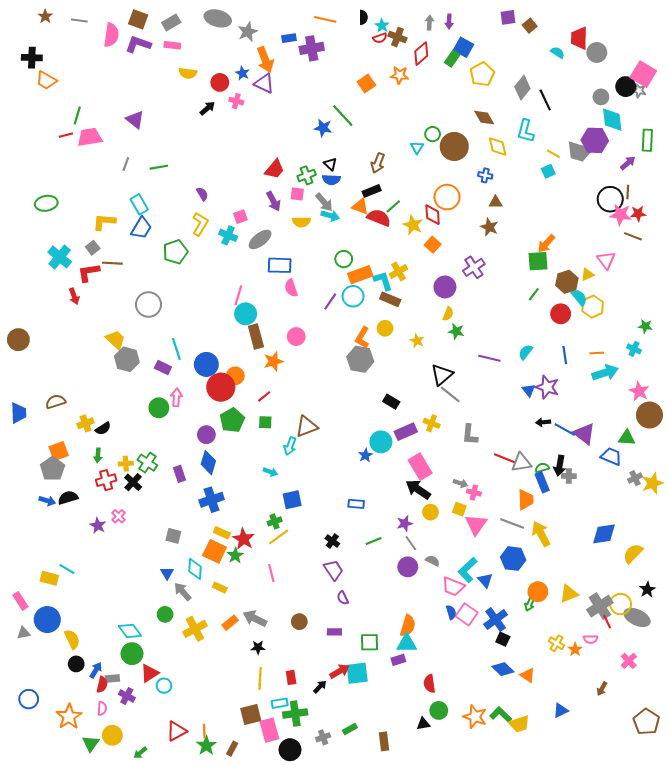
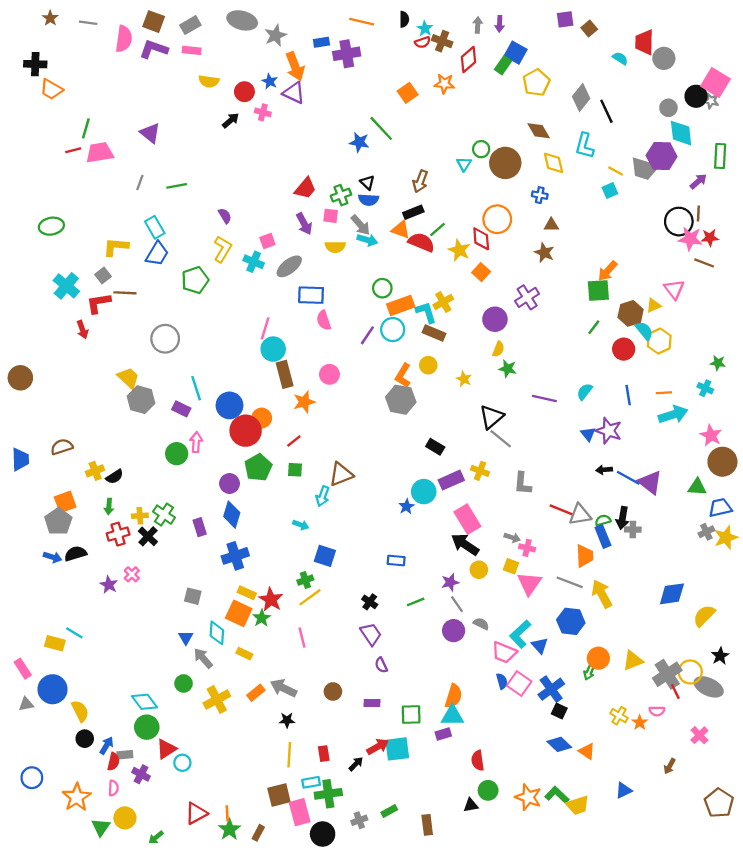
blue trapezoid: (611, 456) -> (720, 508), moved, turned -35
blue square: (292, 500) -> (325, 556), turned 30

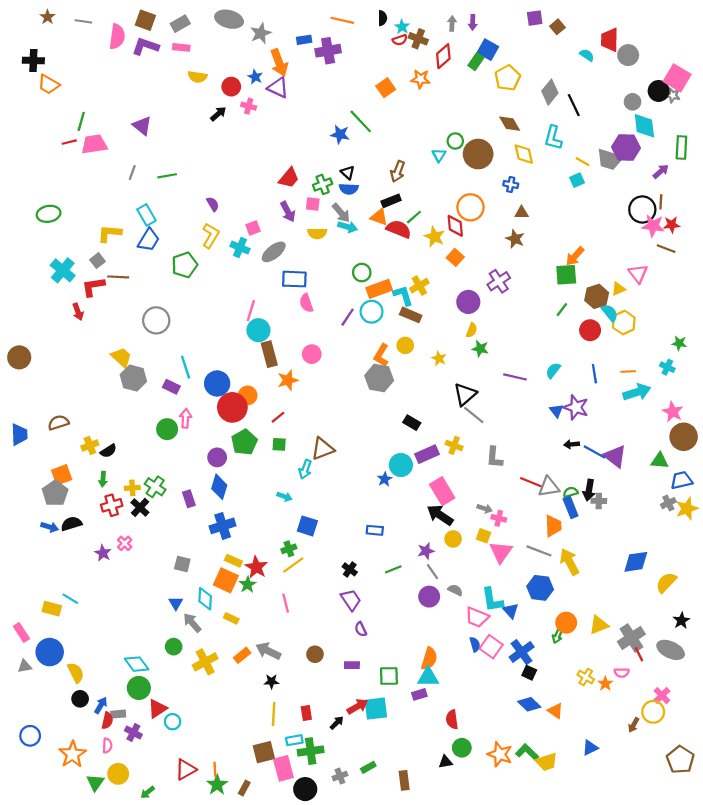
cyan L-shape: (520, 634) -> (492, 600), turned -56
yellow circle: (690, 672) -> (653, 712), moved

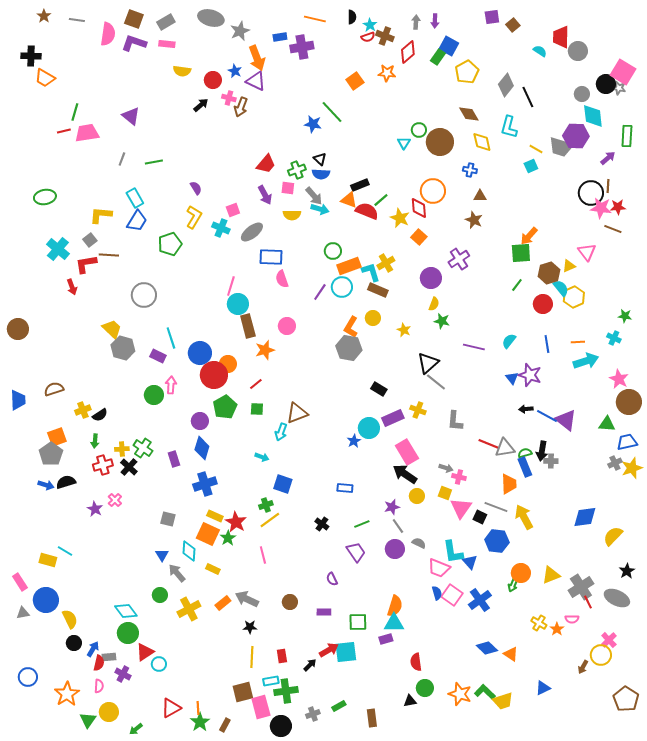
brown arrow: (398, 171) -> (241, 107), moved
purple trapezoid: (351, 600) -> (356, 552), moved
black square: (529, 673) -> (480, 517), moved

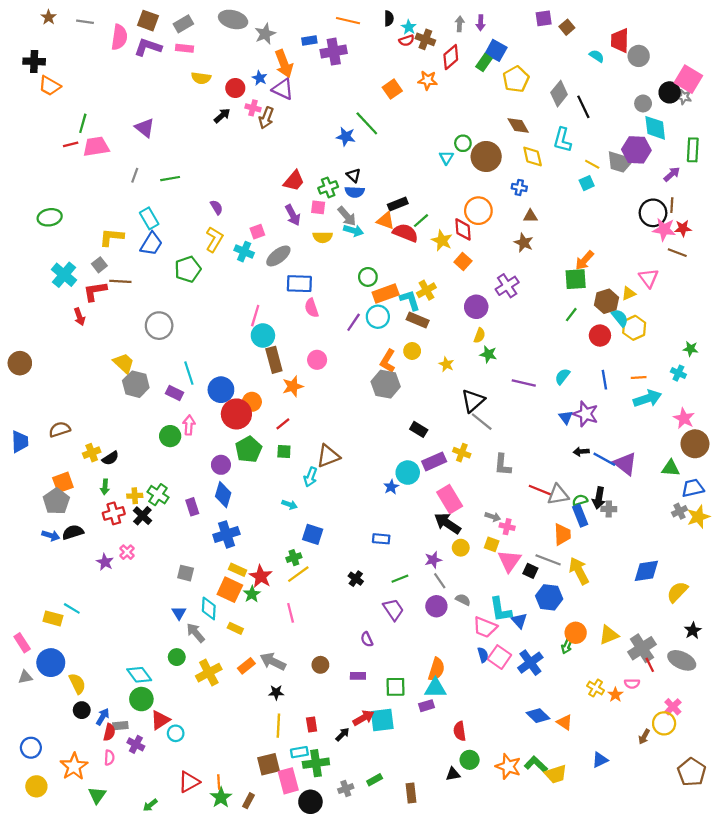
yellow circle: (109, 712) -> (36, 786), moved

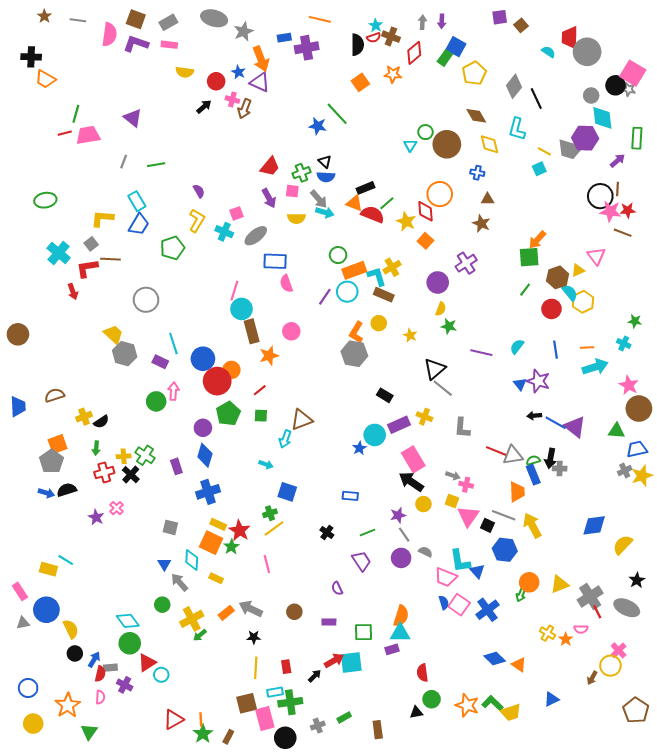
black semicircle: (389, 18) -> (357, 45), moved, size x1.5
gray circle: (639, 56) -> (587, 52), size x1.4
green arrow: (150, 805) -> (200, 635), moved

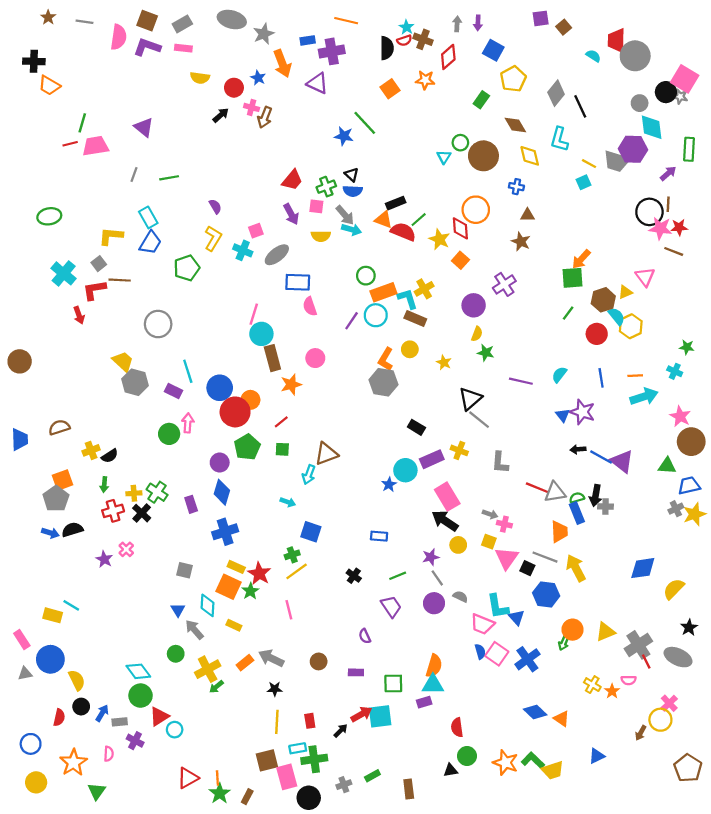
green rectangle: (445, 58) -> (481, 100), moved
purple triangle: (260, 82) -> (317, 83), moved
red semicircle: (100, 674) -> (59, 718), moved

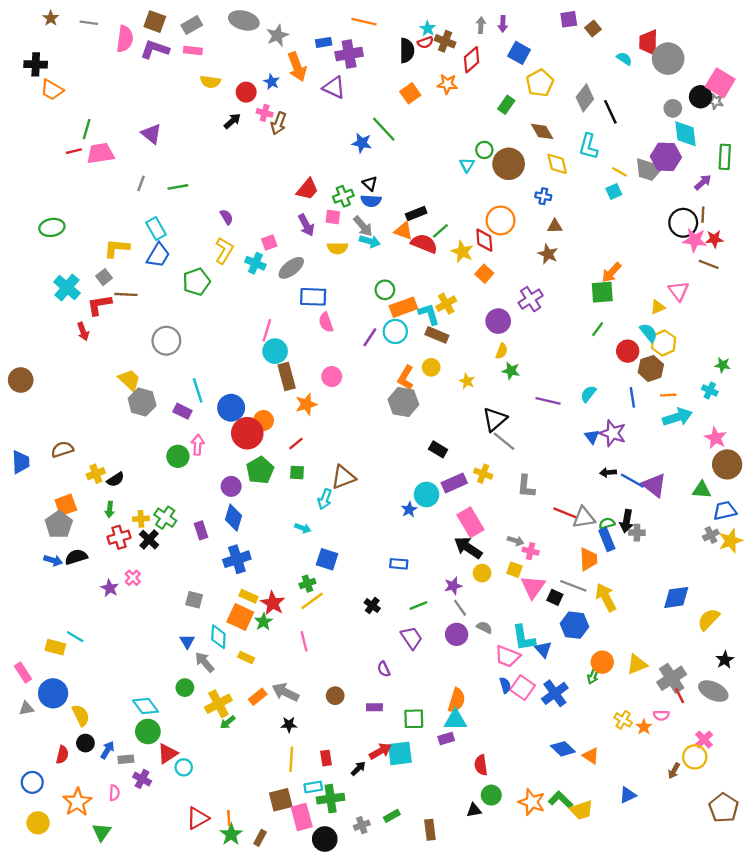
brown hexagon: (603, 300) -> (651, 368), moved

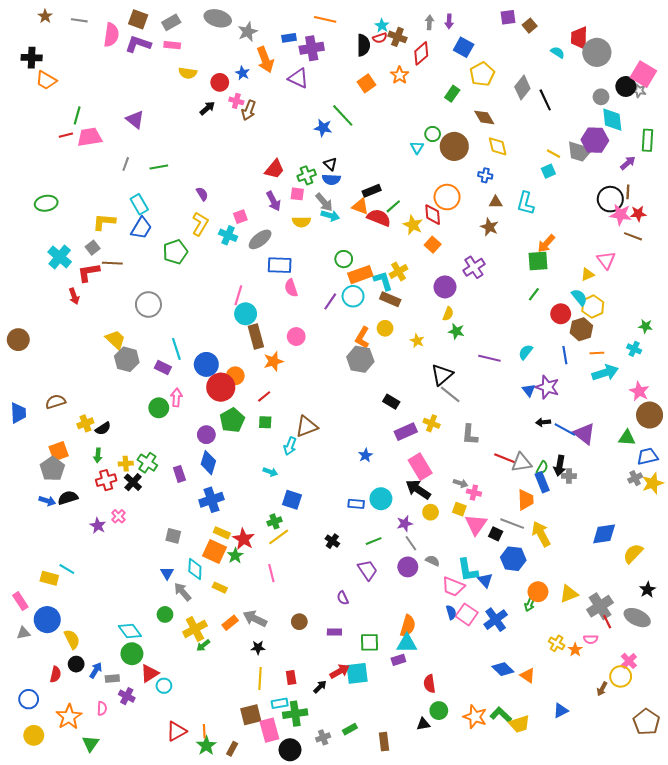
orange star: (447, 84) -> (400, 75), turned 30
cyan L-shape: (588, 146) -> (526, 203), moved
cyan circle: (427, 494) -> (381, 499), moved
green semicircle: (607, 523) -> (542, 468), turned 136

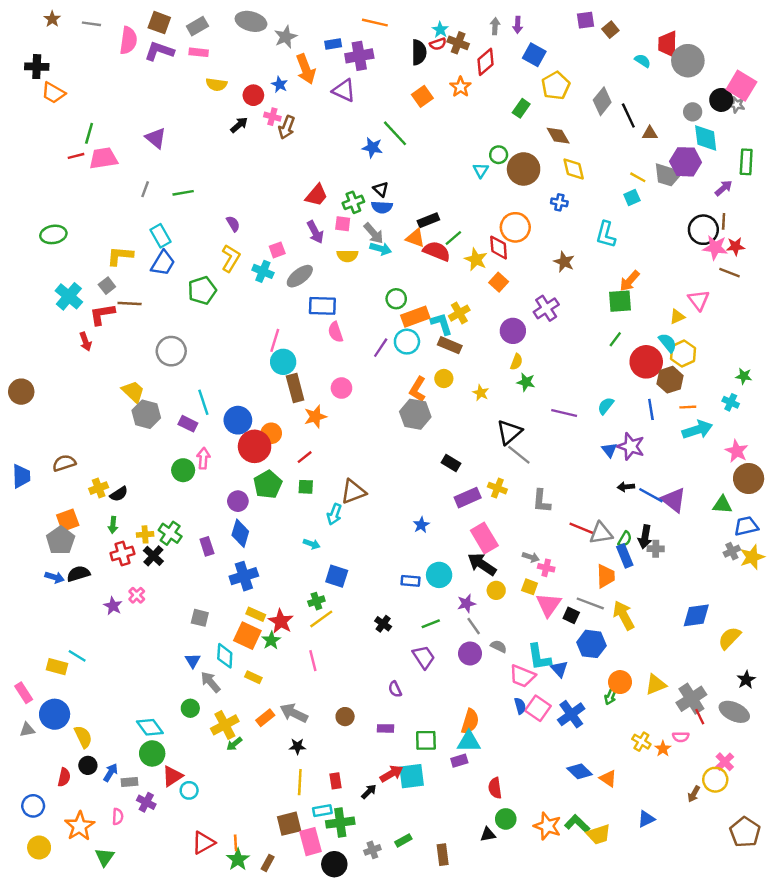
brown triangle: (496, 202) -> (650, 133), moved
red circle: (561, 314) -> (646, 362), size x1.4

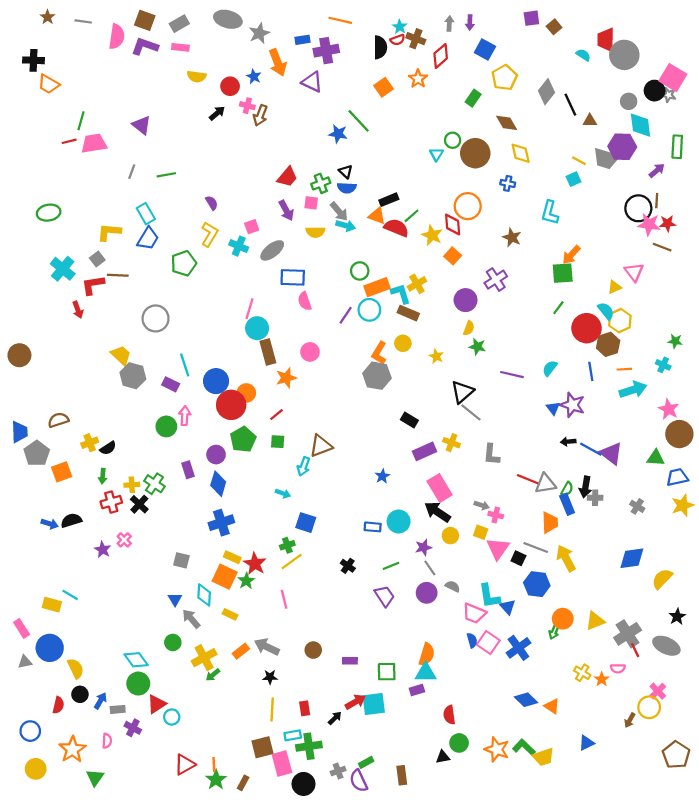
gray pentagon: (61, 540) -> (37, 453), moved
purple rectangle: (207, 546) -> (188, 470), moved
gray cross: (732, 551) -> (637, 506), moved, turned -32
purple semicircle: (395, 689) -> (359, 781), moved, size x1.5

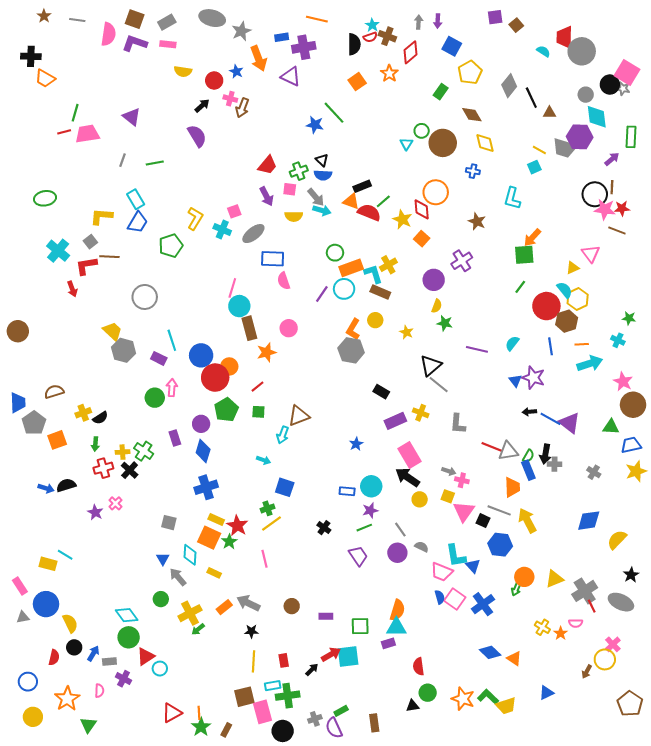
purple semicircle: (212, 203) -> (197, 136), moved, size x1.6
purple star: (423, 547) -> (370, 510), moved

